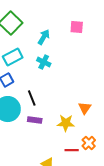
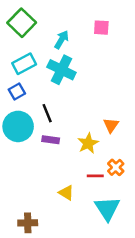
cyan cross: (44, 62) -> (61, 70), size x1.6
yellow star: (66, 123) -> (88, 143), turned -30

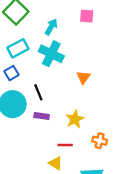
orange triangle: (111, 125) -> (83, 77), moved
orange cross: (116, 167) -> (100, 141), turned -32
red line: (95, 176) -> (65, 145), moved

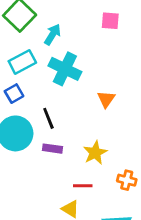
cyan arrow: (51, 27) -> (53, 34), moved

